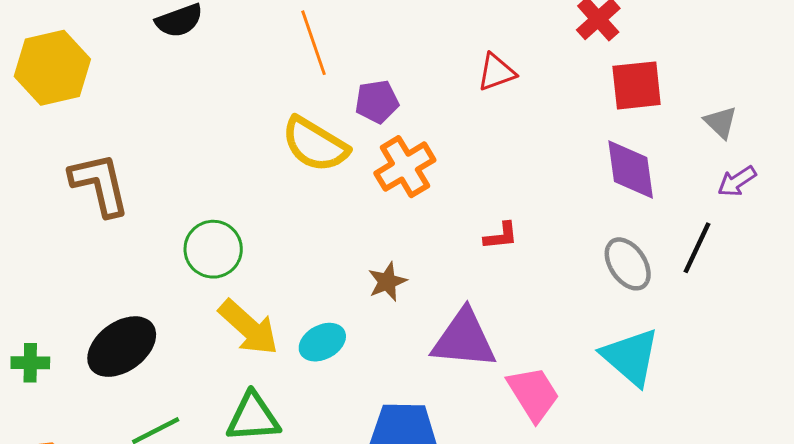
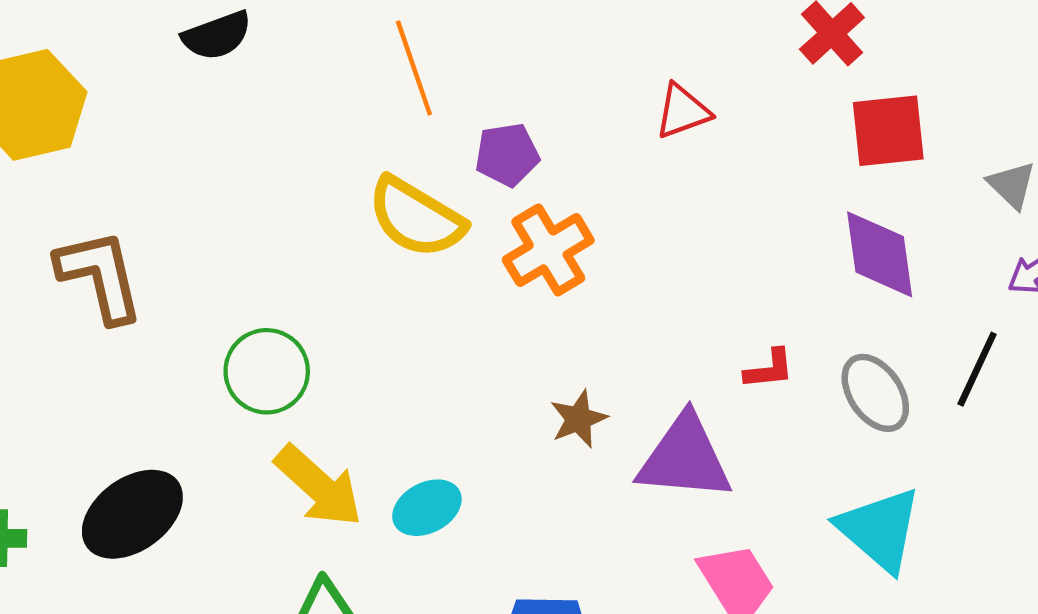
red L-shape: (501, 236) -> (769, 369), moved
brown star: (387, 282) -> (579, 419), moved
purple triangle: (464, 339) -> (685, 458), moved

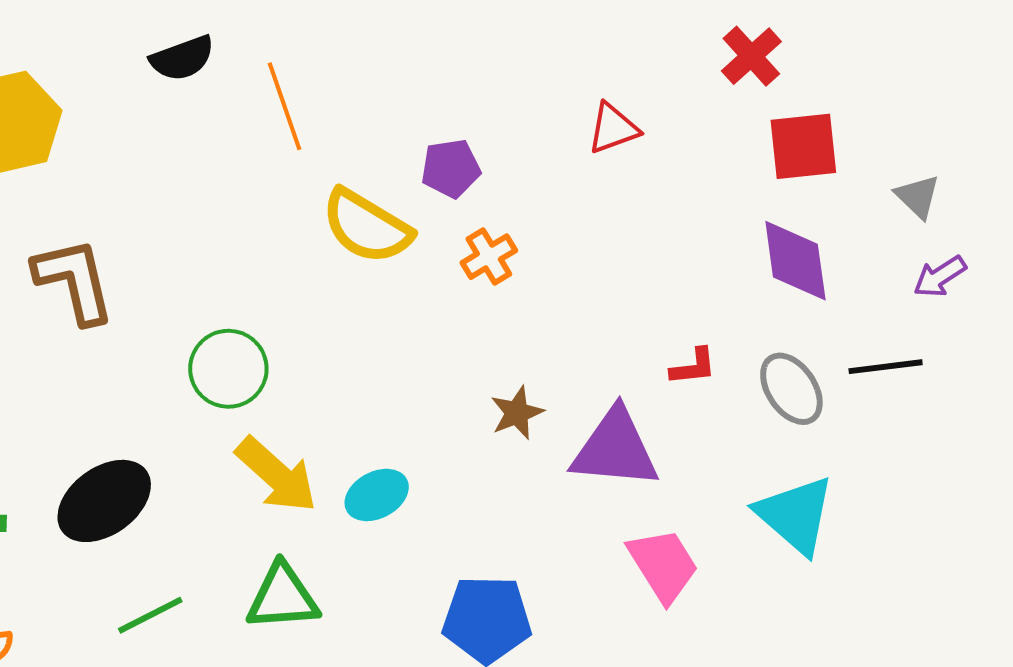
orange line: (414, 68) -> (285, 106), moved
orange cross: (548, 250) -> (489, 257), size x0.7
black line: (977, 369) -> (886, 367), turned 58

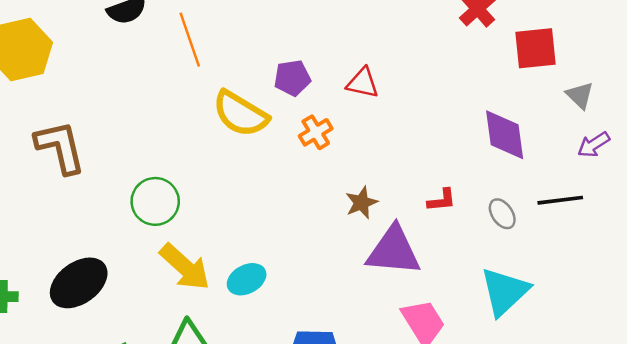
red triangle: (613, 128) -> (363, 83), moved, turned 32
red square: (803, 146) -> (536, 48), moved
gray ellipse: (791, 389) -> (502, 214), size x0.7
brown star: (517, 413) -> (361, 203), moved
cyan triangle: (795, 515) -> (505, 292), turned 36

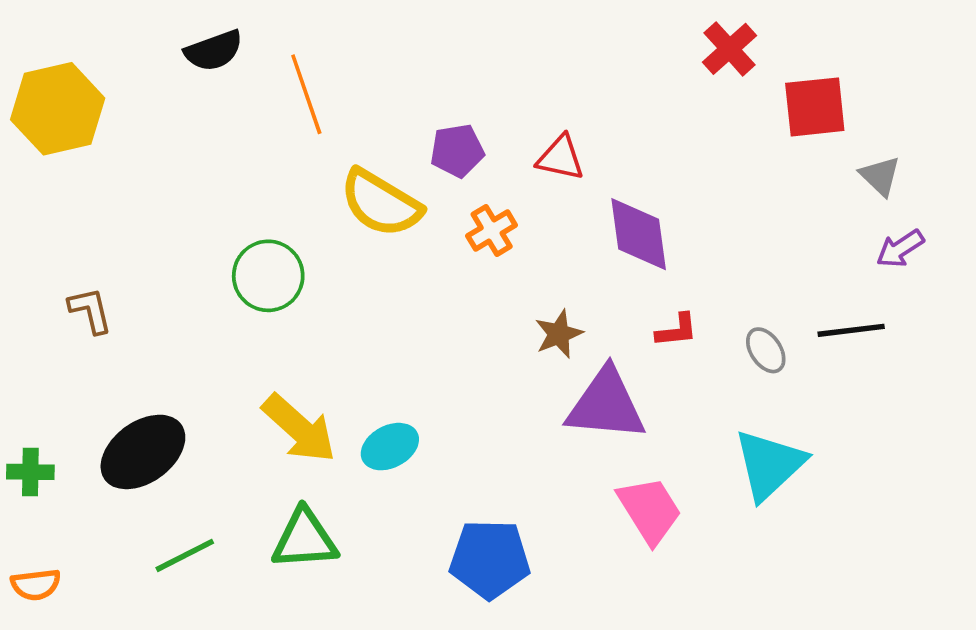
purple diamond: (505, 135) -> (639, 234), moved
brown L-shape: (60, 147) -> (90, 310), moved, size x0.6
green circle: (155, 201) -> (268, 276), moved

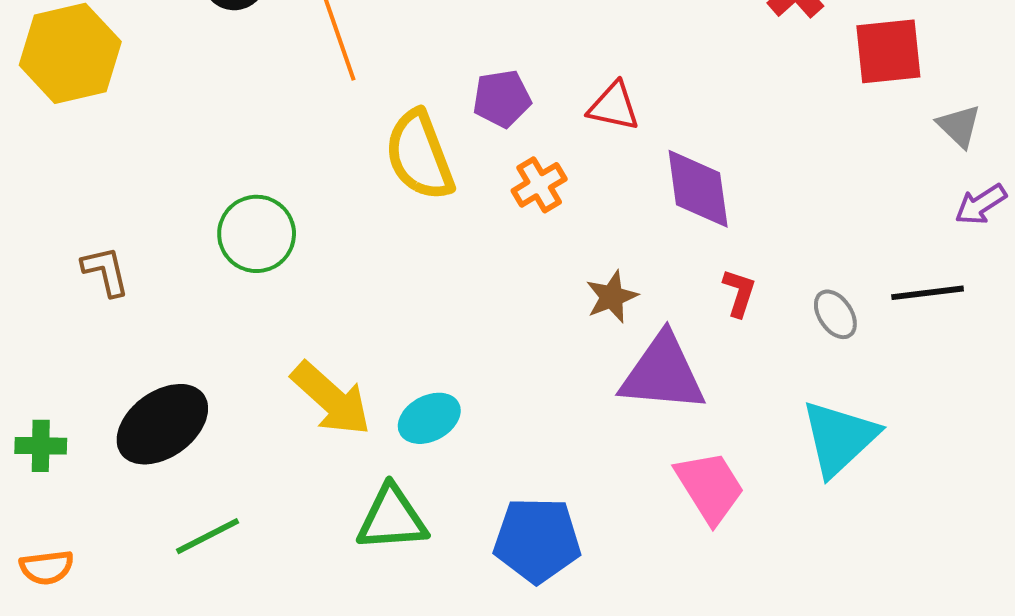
yellow semicircle: (381, 203) -> (419, 155), turned 38
green circle: (268, 276) -> (257, 234), moved
red L-shape: (677, 330) -> (739, 293), turned -66
green triangle: (305, 539) -> (392, 518), moved

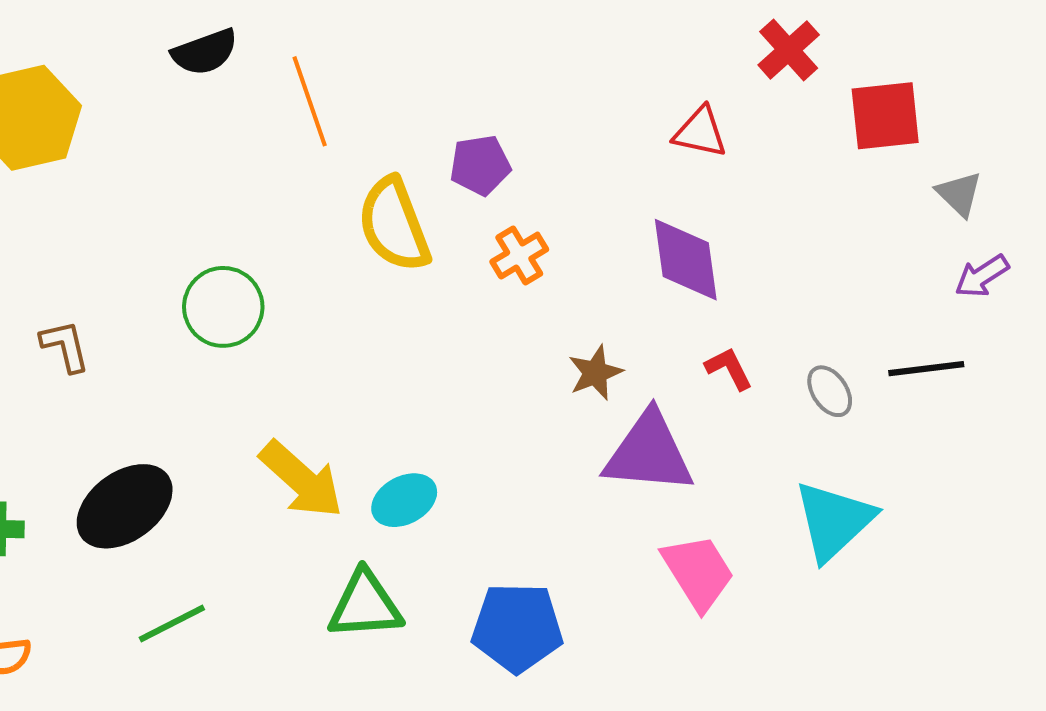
red triangle: (614, 106) -> (700, 132), moved
red L-shape: (739, 293) -> (729, 369), turned -45

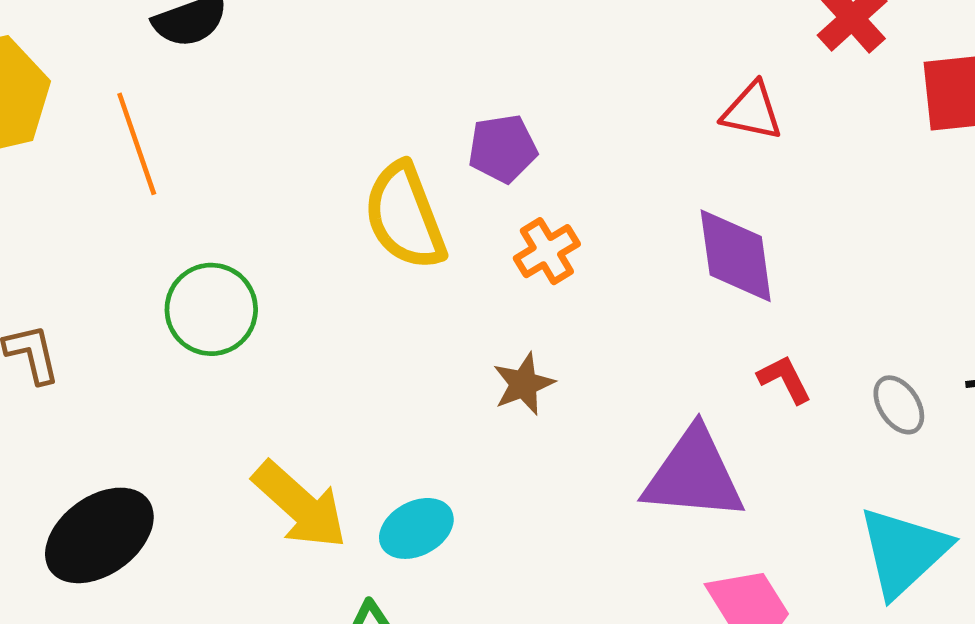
orange line: (310, 101) -> (137, 144), moved
brown star: (595, 373) -> (524, 384), moved

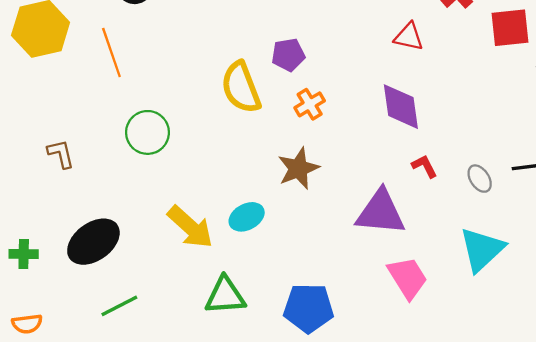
brown star: (524, 384) -> (298, 168), size x1.4
cyan ellipse: (416, 528) -> (247, 217), moved

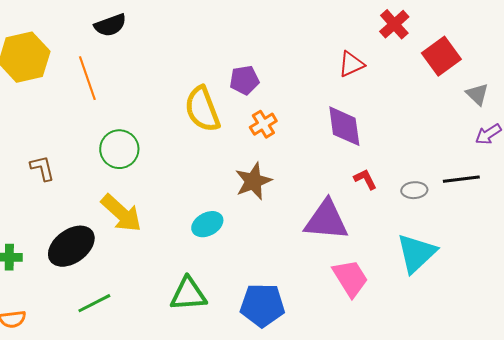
red square: (510, 28) -> (441, 56), turned -30
red triangle: (409, 37) -> (351, 64), turned -36
gray ellipse: (480, 179) -> (414, 190), turned -60
yellow arrow: (190, 227) -> (121, 213), moved

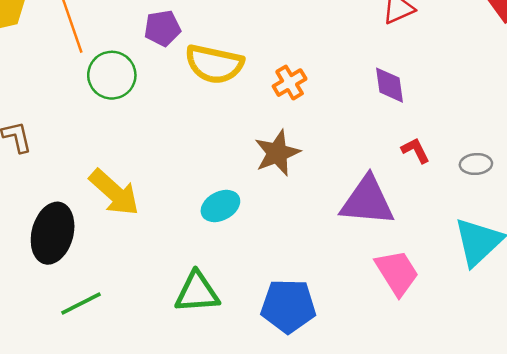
purple pentagon: (244, 80) -> (162, 28), moved
yellow semicircle: (202, 109) -> (214, 64), turned -57
purple diamond: (344, 126) -> (390, 85), size x0.7
green circle: (119, 149) -> (112, 75), moved
black ellipse: (71, 246) -> (53, 233), turned -39

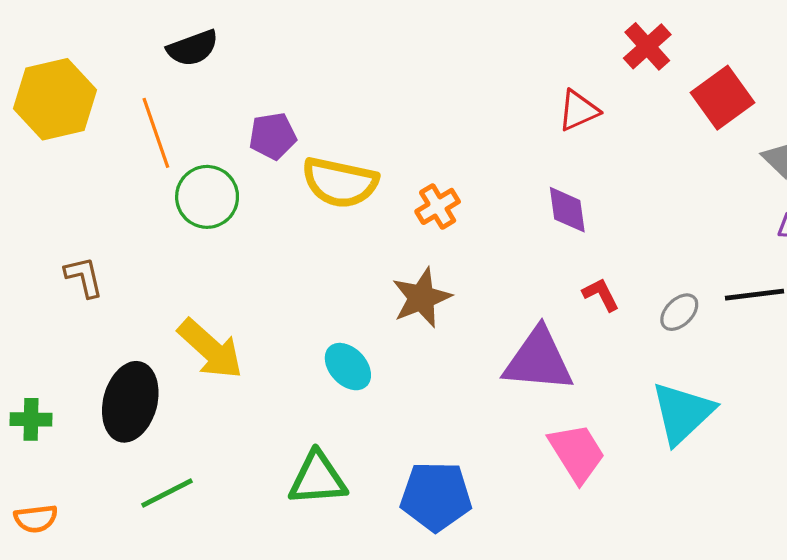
gray ellipse: (476, 164) -> (679, 312), turned -40
cyan ellipse: (220, 206) -> (348, 367), turned 75

